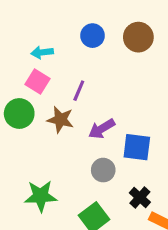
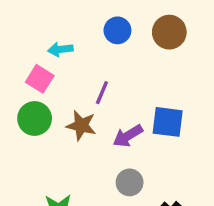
pink square: (38, 81) -> (40, 79), moved
blue square: (137, 147) -> (168, 122), moved

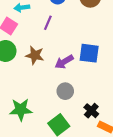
purple line: (102, 93) -> (48, 23), moved

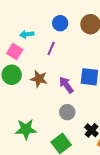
purple arrow: (64, 62) -> (66, 85), turned 84

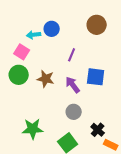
blue circle: (60, 23) -> (52, 29), moved
purple line: (51, 48) -> (72, 55), moved

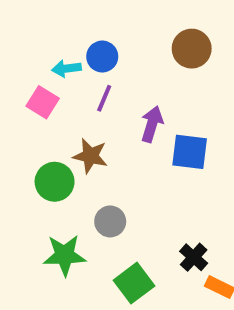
purple line: (72, 55) -> (104, 98), moved
green circle: (19, 75) -> (55, 182), moved
purple arrow: (73, 85) -> (152, 124), moved, turned 54
gray circle: (74, 112) -> (110, 221), moved

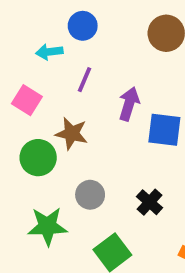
blue circle: (102, 57) -> (83, 26), moved
pink square: (43, 102) -> (27, 100), moved
black cross: (194, 257) -> (149, 202), moved

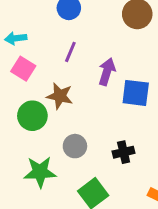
cyan arrow: (49, 52) -> (16, 38), moved
black cross: (149, 202) -> (124, 152), turned 35

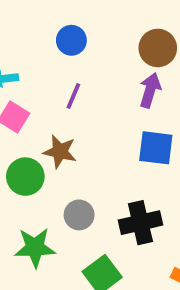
purple arrow: (107, 72) -> (150, 90), moved
black cross: (124, 152) -> (140, 223), size x1.5

